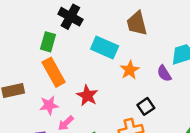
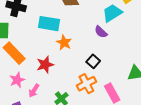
orange star: (130, 70) -> (64, 43), moved
red star: (87, 95) -> (45, 65), turned -30

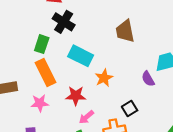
cyan rectangle: (49, 24) -> (81, 56), moved
pink arrow: (34, 91) -> (86, 117), moved

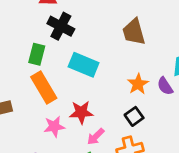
orange star: (104, 78) -> (138, 84), moved
pink star: (40, 103) -> (54, 126), moved
black square: (130, 109) -> (134, 116), moved

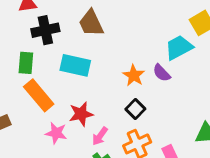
black cross: (61, 26) -> (45, 30), turned -30
brown trapezoid: (134, 32) -> (91, 23), moved
pink star: (54, 126) -> (56, 133), turned 30

